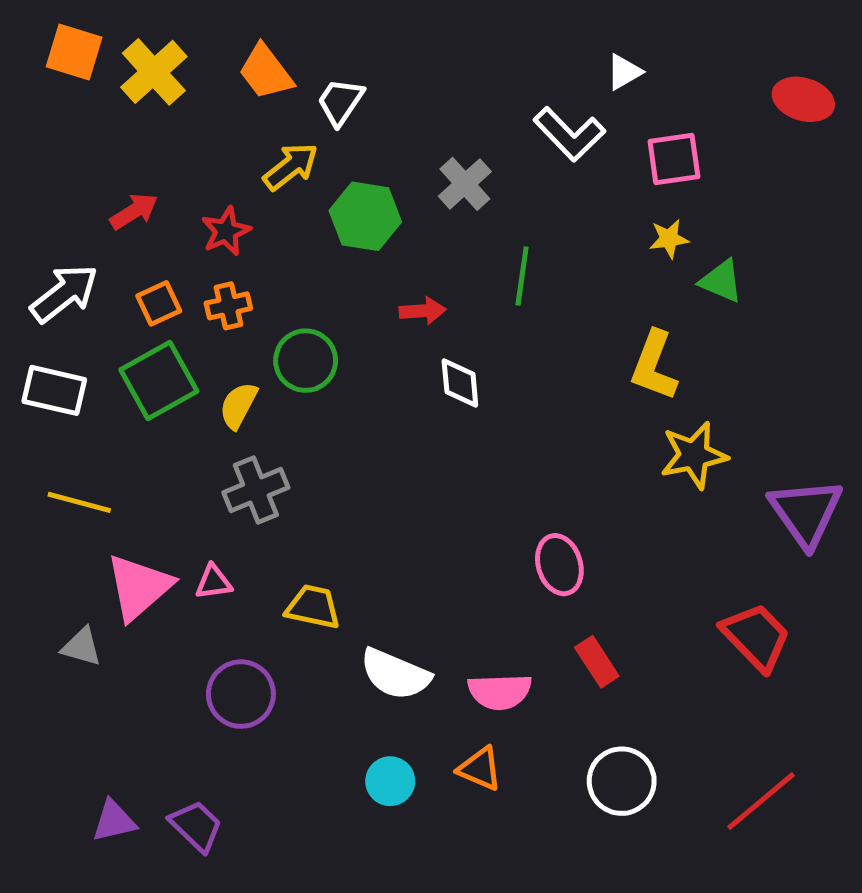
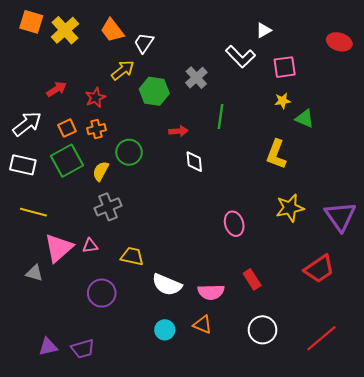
yellow star: (694, 455) -> (290, 208), moved
pink ellipse: (559, 565) -> (234, 224), moved
red trapezoid: (756, 637) -> (319, 269), turned 100
purple trapezoid: (196, 826) -> (83, 349), turned 120

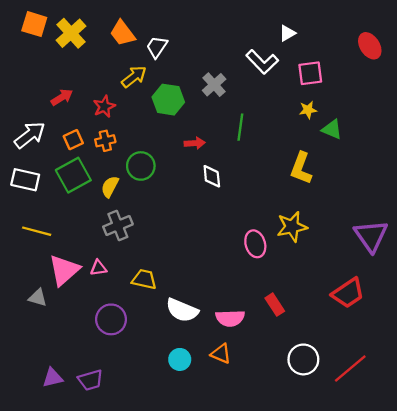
red ellipse: (339, 42) -> (370, 46), turned 40
yellow star: (290, 208) -> (292, 227), moved
white circle: (263, 330) -> (303, 359), moved

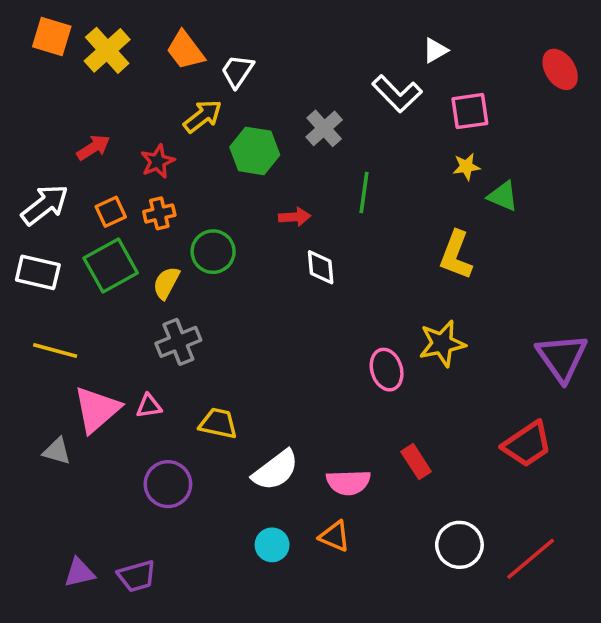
white semicircle: (182, 310) -> (276, 470), turned -60

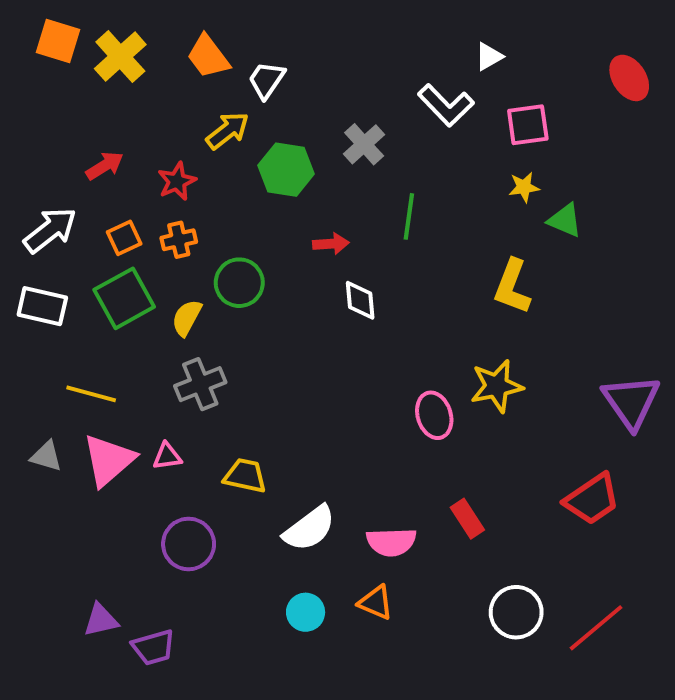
yellow line: (55, 351) -> (91, 394), moved
gray triangle: (57, 451) -> (46, 456), moved
purple triangle: (79, 573) -> (101, 620), moved

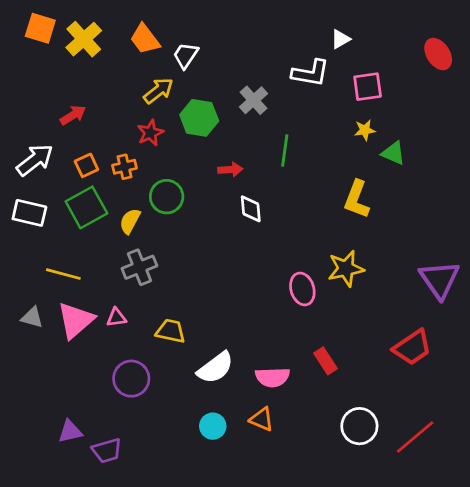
white L-shape: (446, 105) -> (311, 73), turned -36
red star: (177, 181) -> (150, 133), moved

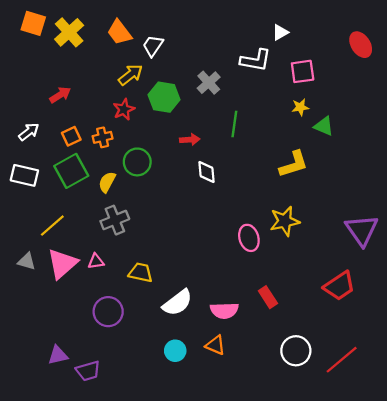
white arrow: (35, 160) -> (29, 132), size x0.7
yellow L-shape: (357, 199) -> (294, 164), turned -128
yellow line: (63, 274) -> (52, 226), turned -56

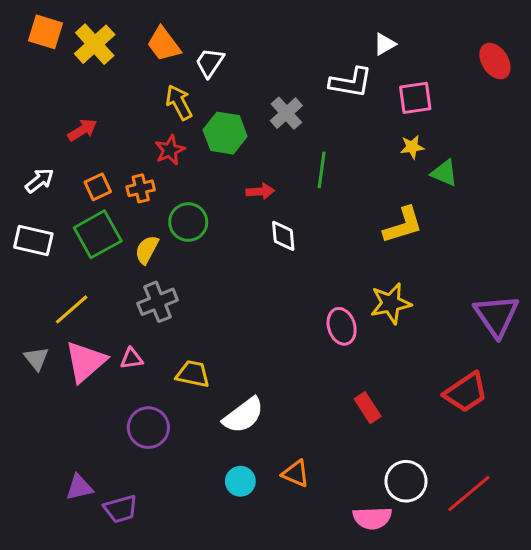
yellow arrow: (131, 75) -> (179, 102), turned -80
gray triangle: (27, 261) -> (36, 359), turned 36
pink semicircle: (224, 311) -> (372, 518), moved

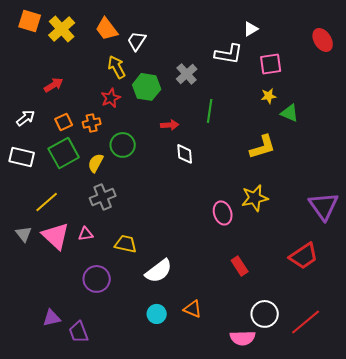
pink triangle: (85, 362) -> (56, 236), turned -36
purple trapezoid: (121, 509) -> (79, 332), turned 85

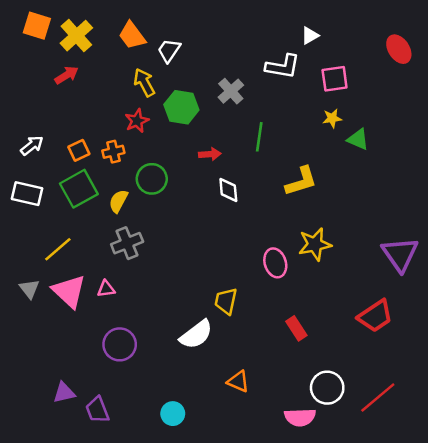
red arrow: (54, 85) -> (67, 75), moved
yellow L-shape: (263, 147) -> (301, 181), moved
yellow trapezoid: (126, 244) -> (226, 301), moved, turned -90
cyan circle: (157, 314) -> (173, 414), moved

